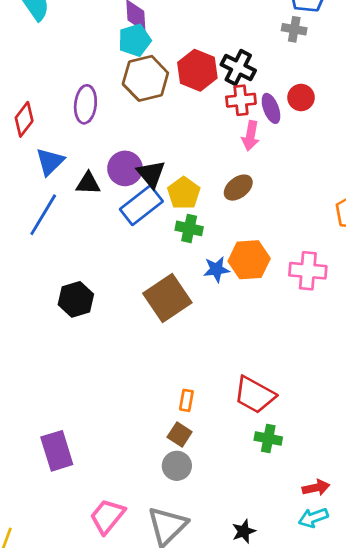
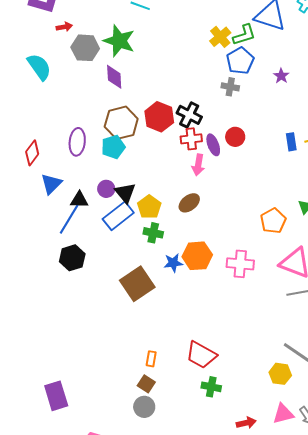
cyan pentagon: (135, 40) -> (113, 147), moved
purple circle: (125, 168) -> (106, 189), size x0.7
blue line: (43, 215) -> (69, 219), moved
black hexagon: (76, 299) -> (72, 258), moved

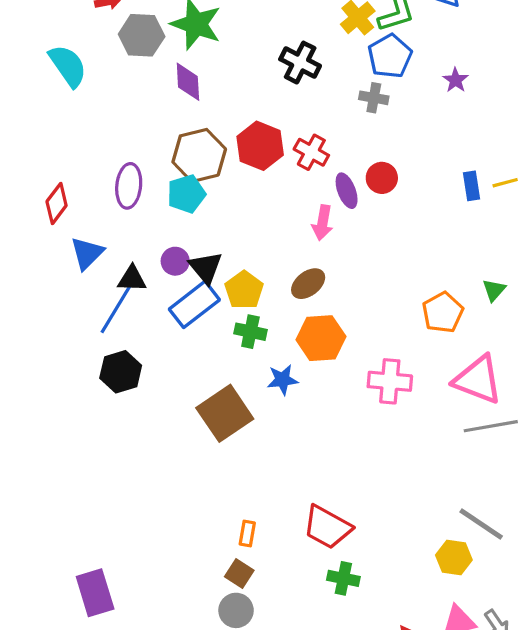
black cross: (189, 115) -> (300, 63), moved
red cross: (191, 139) -> (311, 152), moved, turned 35
orange hexagon: (197, 256) -> (321, 338), moved

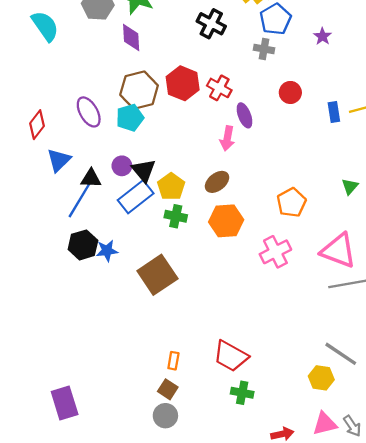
red circle: (382, 178) -> (290, 92), moved
purple ellipse: (129, 186) -> (89, 112), turned -36
orange pentagon: (443, 312) -> (291, 203), moved
blue star: (282, 380) -> (107, 251), moved
pink cross: (390, 381) -> (275, 252), turned -32

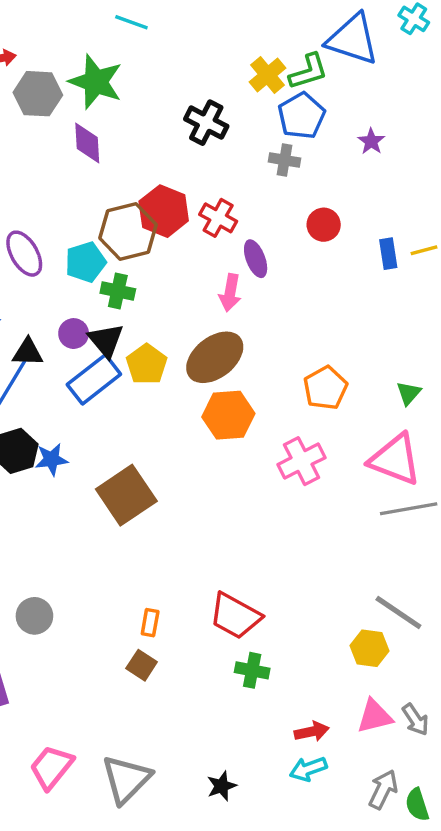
brown hexagon: (139, 90) -> (128, 231), moved
brown ellipse: (217, 182) -> (215, 357), size x1.6
green triangle: (350, 186) -> (409, 393), moved
green cross: (176, 216) -> (118, 291), moved
gray circle: (165, 416) -> (34, 616), moved

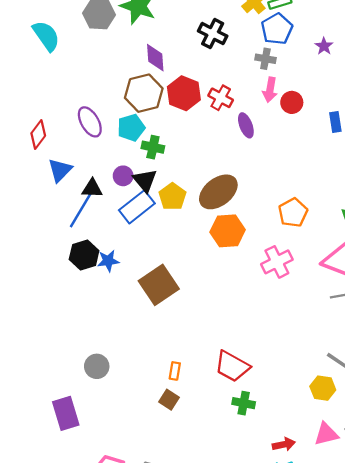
purple diamond: (87, 143) -> (155, 58), moved
brown hexagon: (128, 231) -> (144, 93), moved
pink arrow: (230, 293) -> (270, 90), moved

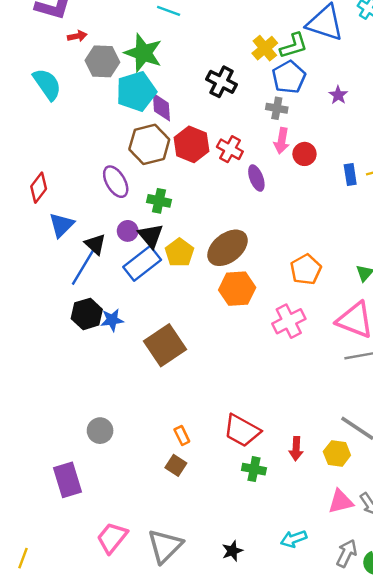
purple ellipse: (90, 122) -> (116, 182), moved
cyan pentagon: (131, 128) -> (136, 91), moved, size x1.4
black triangle: (92, 188) -> (95, 244), turned 40
orange rectangle: (175, 371) -> (182, 435), turned -36
red arrow: (284, 444) -> (296, 449), moved, turned 105

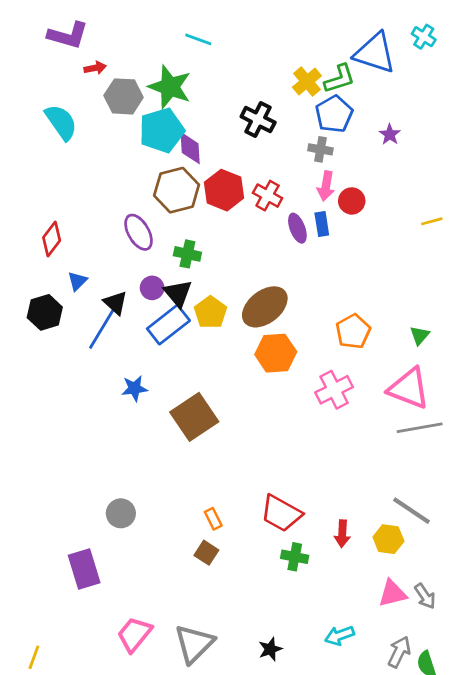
blue rectangle: (350, 174) -> (322, 224), moved
blue triangle: (62, 225) -> (77, 281), size x0.7
black hexagon: (87, 314) -> (45, 312), moved

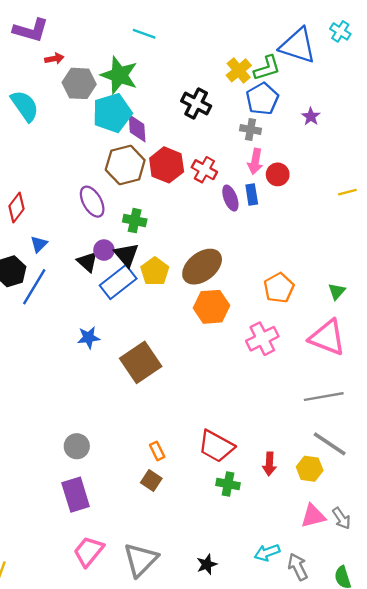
black triangle: (115, 303) -> (87, 262), moved
blue line: (102, 329) -> (34, 287), moved
gray line: (420, 428) -> (324, 397), moved
purple rectangle: (84, 569) -> (76, 495), moved
gray arrow: (399, 652) -> (298, 567), moved, turned -52

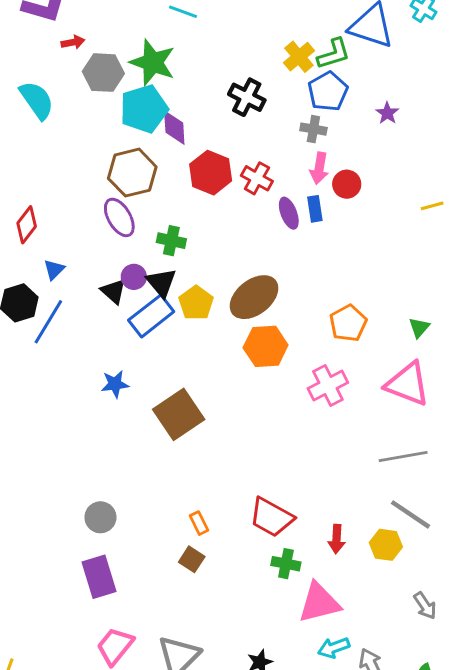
brown hexagon: (125, 165) -> (132, 173), moved
pink triangle: (313, 516) -> (319, 603), moved, size x1.4

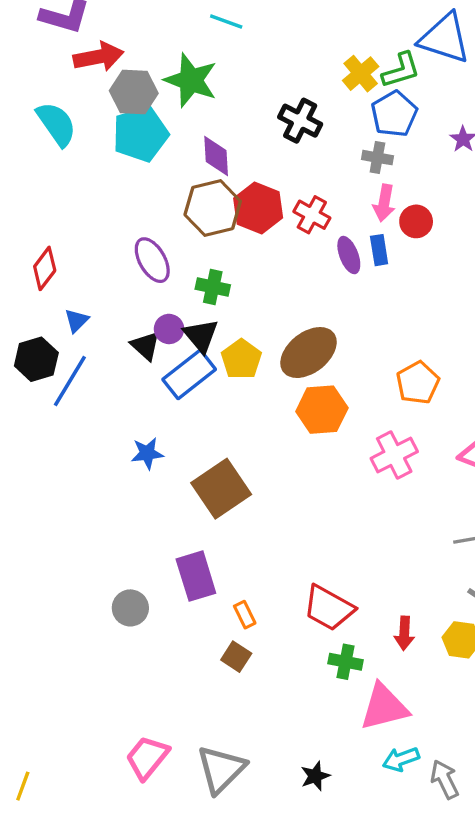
red arrow: (73, 42) -> (98, 57), size x1.8
cyan pentagon: (144, 109) -> (140, 134), moved
brown hexagon: (132, 173) -> (213, 208), moved
purple rectangle: (99, 577) -> (196, 576), moved

